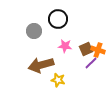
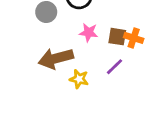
brown square: (86, 49) -> (117, 37), turned 32
purple line: (91, 63) -> (115, 67), moved

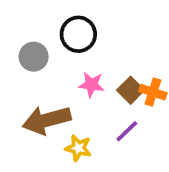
brown square: (117, 37) -> (131, 90), turned 36

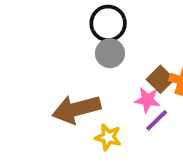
gray circle: (34, 57) -> (110, 53), moved
pink star: (91, 85) -> (147, 100), moved

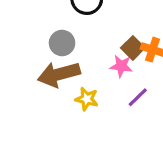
gray circle: (110, 53) -> (62, 43), moved
purple line: (157, 120) -> (138, 97), moved

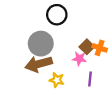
gray circle: (62, 43) -> (41, 44), size x1.5
purple line: (138, 97) -> (90, 79), turned -40

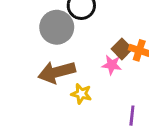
gray circle: (41, 44) -> (57, 27), moved
purple line: (90, 79) -> (132, 116), moved

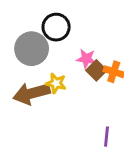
pink star: (112, 65) -> (86, 59), moved
yellow star: (81, 94) -> (56, 83), moved

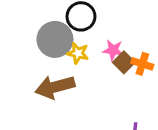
yellow star: (56, 83) -> (78, 53), moved

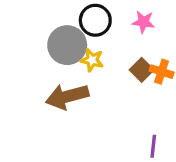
pink star: (113, 50) -> (143, 22), moved

